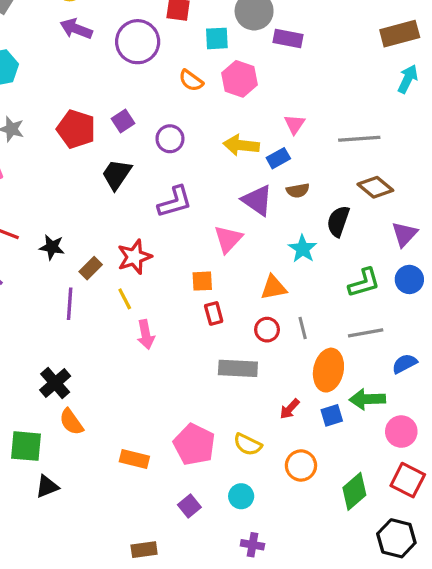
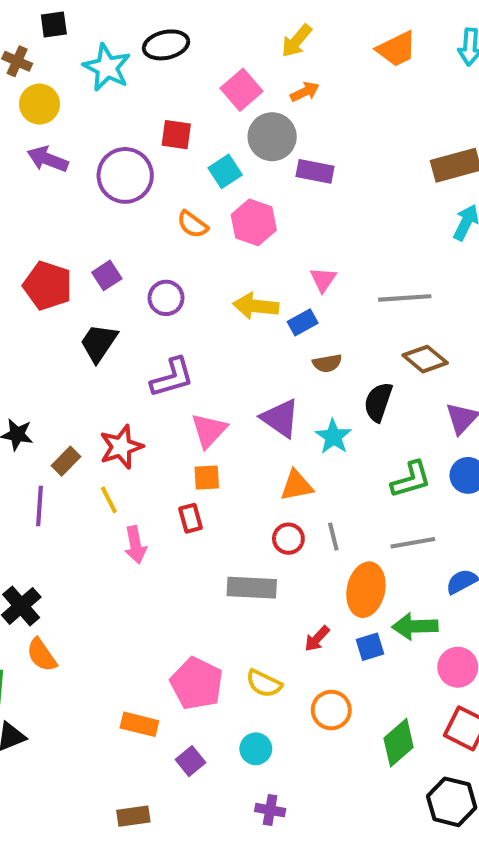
cyan square: (217, 38) -> (225, 171), turned -30
purple triangle: (257, 200) -> (280, 418), moved
pink triangle: (228, 239) -> (209, 431), moved
red rectangle: (214, 313) -> (190, 518), moved
orange rectangle: (134, 459) -> (139, 724), moved

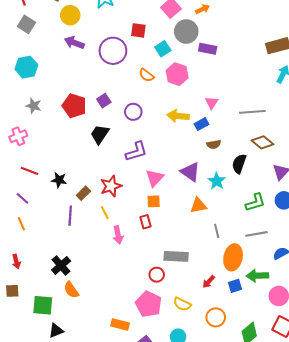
red circle: (288, 539) -> (157, 275), moved

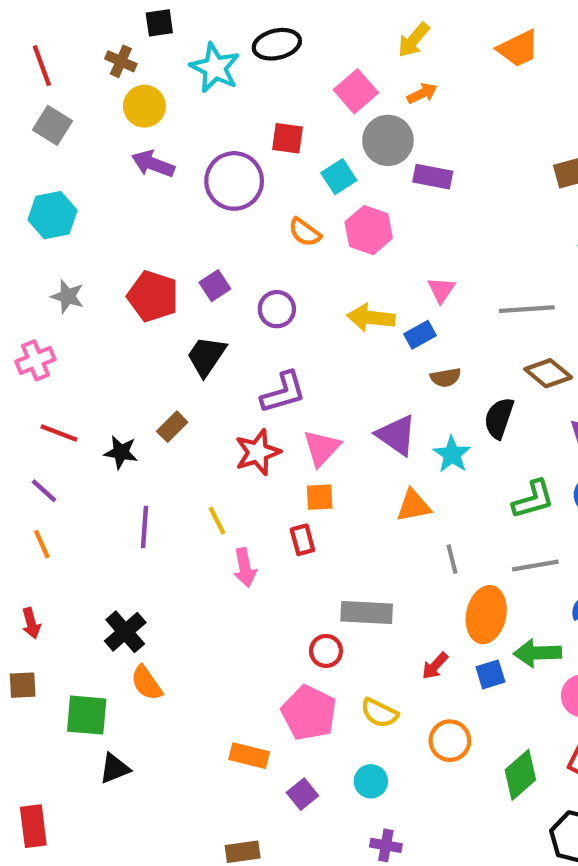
red star: (111, 186) -> (258, 452), moved
brown rectangle: (83, 193) -> (172, 427), moved

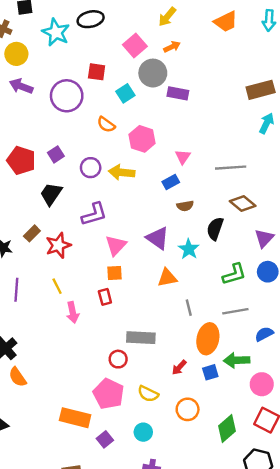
pink hexagon: (369, 230) -> (142, 139), moved
yellow arrow: (371, 318) -> (122, 172), moved
red star: (258, 452) -> (58, 245), moved
orange rectangle: (249, 756) -> (75, 418), size x1.4

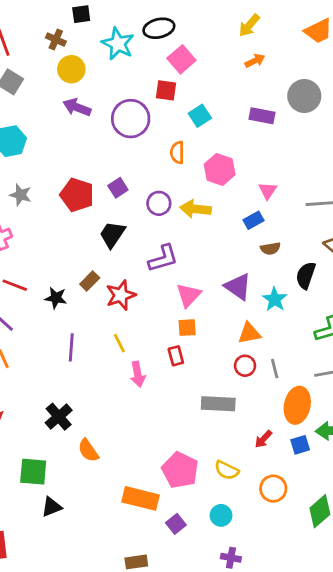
pink square: (135, 46) -> (181, 59), moved
gray circle: (153, 73) -> (304, 96), moved
orange semicircle: (106, 125) -> (177, 152), turned 54
red circle: (118, 359) -> (245, 366), moved
orange semicircle: (18, 377) -> (88, 450), moved

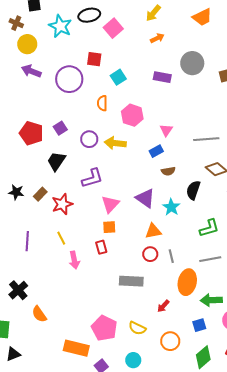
pink square: (181, 59) -> (113, 28), moved
black star: (56, 298) -> (16, 192), moved
blue square: (300, 445) -> (199, 325), moved

